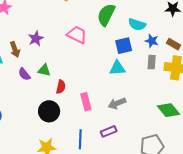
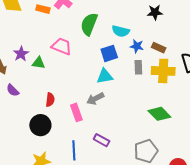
green triangle: (44, 70) -> (38, 63), moved
gray arrow: (117, 103) -> (95, 99), moved
purple rectangle: (109, 131) -> (102, 140), turned 56

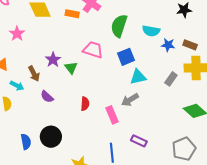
blue square: (109, 53) -> (126, 57), moved
green triangle: (38, 63) -> (71, 68), turned 48
gray rectangle: (138, 67) -> (171, 79), moved, turned 40
black circle: (40, 125) -> (51, 137), moved

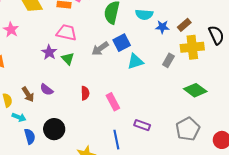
brown rectangle: (190, 45) -> (184, 25), turned -56
pink trapezoid: (93, 50) -> (66, 33), moved
brown arrow: (34, 74) -> (28, 94), moved
cyan arrow: (17, 86) -> (19, 117), moved
gray arrow: (130, 100) -> (100, 49), moved

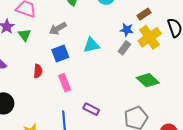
blue star: (162, 27) -> (127, 30), moved
blue square: (122, 43) -> (60, 54), moved
yellow cross: (192, 47) -> (150, 37), turned -35

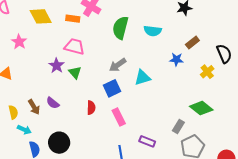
gray arrow: (58, 28) -> (118, 65), moved
yellow cross: (150, 37) -> (207, 72), moved, size x0.6
gray rectangle: (124, 48) -> (178, 126), moved

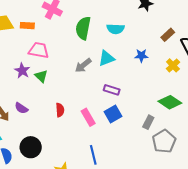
orange rectangle: (73, 19) -> (27, 26), moved
brown rectangle: (192, 42) -> (168, 35), moved
cyan triangle: (142, 78) -> (106, 58), moved
blue square: (112, 88) -> (113, 114), moved
purple rectangle: (147, 141) -> (112, 90), moved

